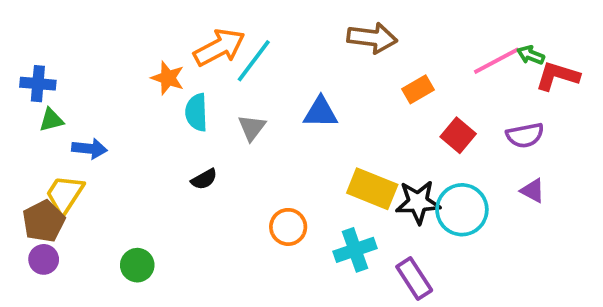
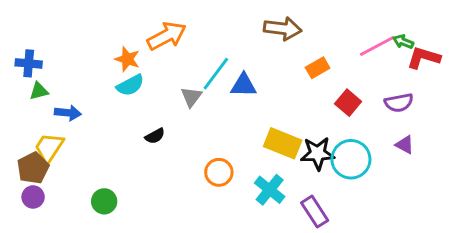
cyan line: (254, 61) -> (216, 74), moved
cyan semicircle: (196, 112) -> (130, 85), moved, turned -116
cyan cross: (355, 250) -> (270, 190), turned -32

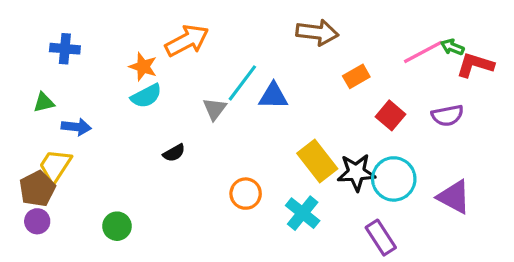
blue cross: (29, 63) -> (65, 49), moved
yellow rectangle: (283, 143) -> (317, 161), turned 30
purple triangle: (405, 145) -> (454, 197), moved, size x1.6
purple rectangle: (315, 212) -> (381, 238), moved

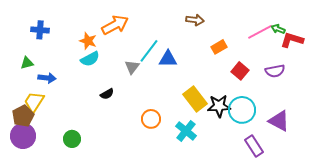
brown arrow: (317, 32) -> (195, 20), size x0.7
purple circle: (37, 221) -> (23, 136), size x1.6
purple rectangle: (381, 238) -> (254, 146), moved

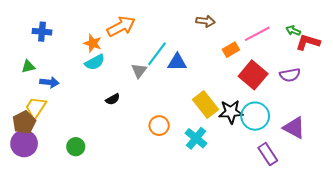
pink line: (260, 32) -> (257, 34), moved
red square: (240, 71) -> (253, 75), size x1.5

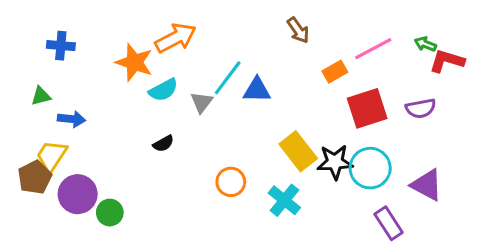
brown arrow: (206, 21) -> (298, 30), turned 48
orange star: (93, 43) -> (134, 62), size x1.4
cyan semicircle: (95, 62) -> (163, 90), moved
red square: (253, 75) -> (367, 108), turned 32
purple circle: (24, 144) -> (78, 194), moved

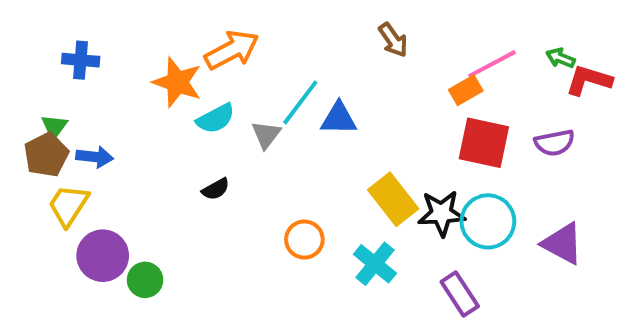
orange rectangle: (335, 72) -> (466, 90), moved
green triangle: (41, 96) -> (54, 127), turned -40
red square: (367, 108) -> (484, 143), turned 30
brown pentagon: (35, 177) -> (46, 155), moved
purple rectangle: (389, 223) -> (460, 294), moved

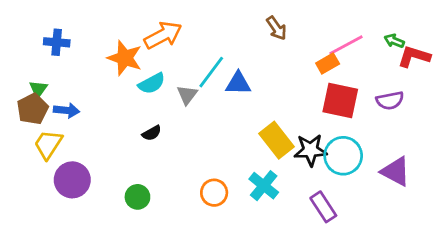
orange circle: (304, 240) -> (214, 193), moved
green circle: (145, 280) -> (137, 197), moved

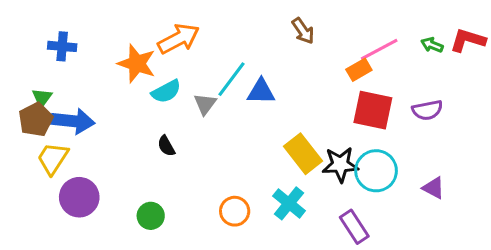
red L-shape: (414, 56) -> (468, 40), moved
blue arrow: (67, 110) -> (73, 121), size x1.5
black semicircle: (152, 133) -> (166, 146), turned 90
purple triangle: (396, 171) -> (434, 188), size x0.7

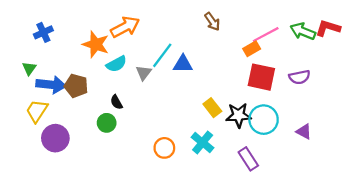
green arrow: (432, 45) -> (303, 31), size x1.6
blue cross: (62, 46) -> (43, 32), turned -30
brown pentagon: (36, 119) -> (76, 86), moved, turned -30
yellow rectangle: (303, 154) -> (212, 108), size x0.7
green circle: (151, 216) -> (107, 123), moved

